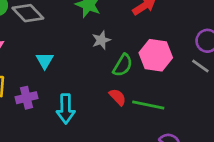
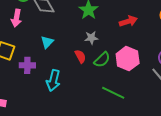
red semicircle: (118, 97) -> (80, 56), moved

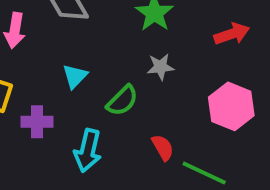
red semicircle: (80, 56) -> (163, 148), moved
green semicircle: (102, 60) -> (122, 101), moved

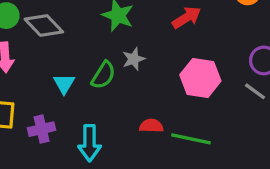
green semicircle: (122, 101) -> (103, 75), moved
red semicircle: (163, 148) -> (151, 126), turned -45

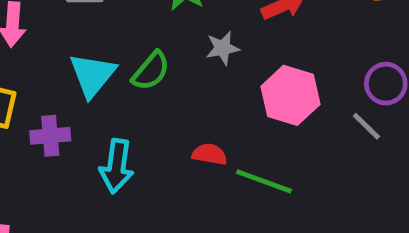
gray star: (134, 59) -> (223, 48), moved
cyan triangle: (64, 84) -> (92, 75), size x1.5

